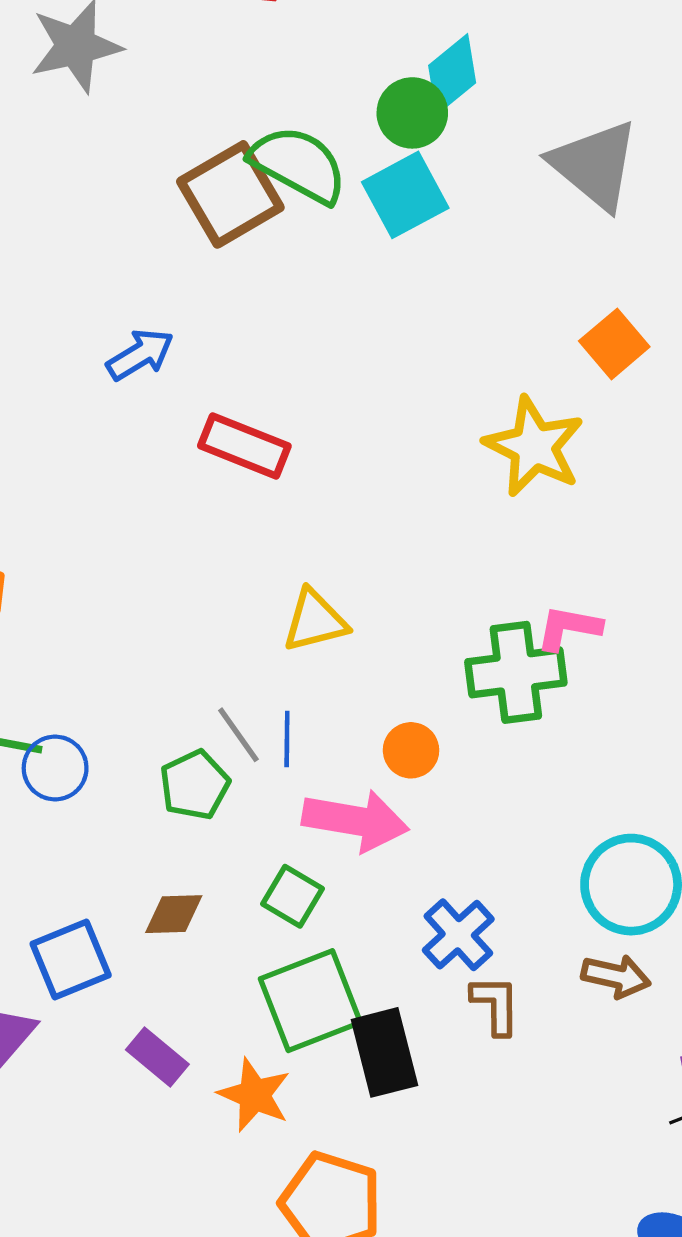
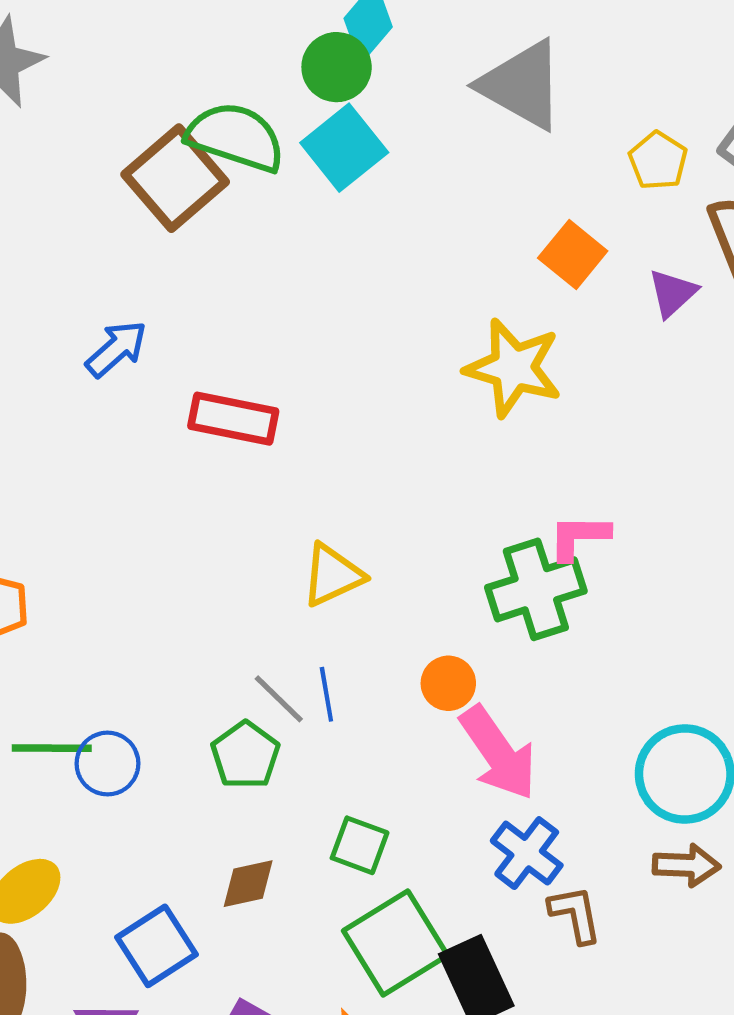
pink arrow: (355, 821) -> (498, 753), moved, turned 56

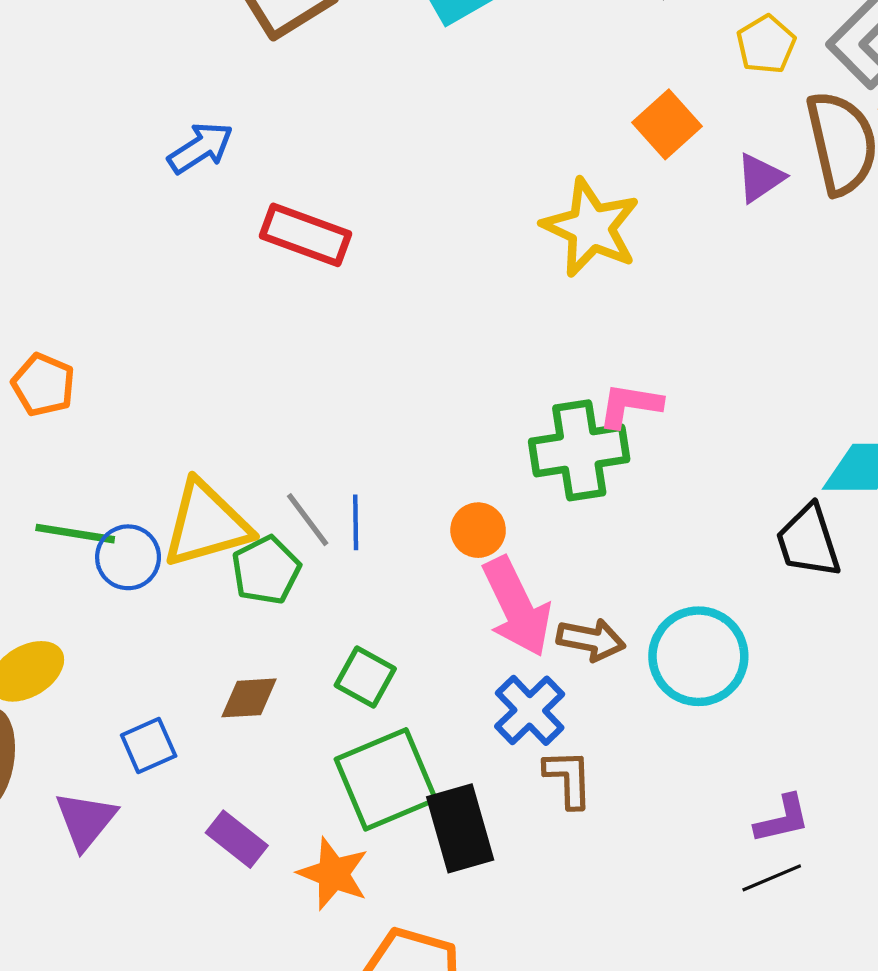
yellow triangle: (332, 575) -> (206, 524), moved, size x1.4
brown arrow: (686, 865) -> (591, 640), moved
blue square: (156, 946) -> (149, 746), size x0.7

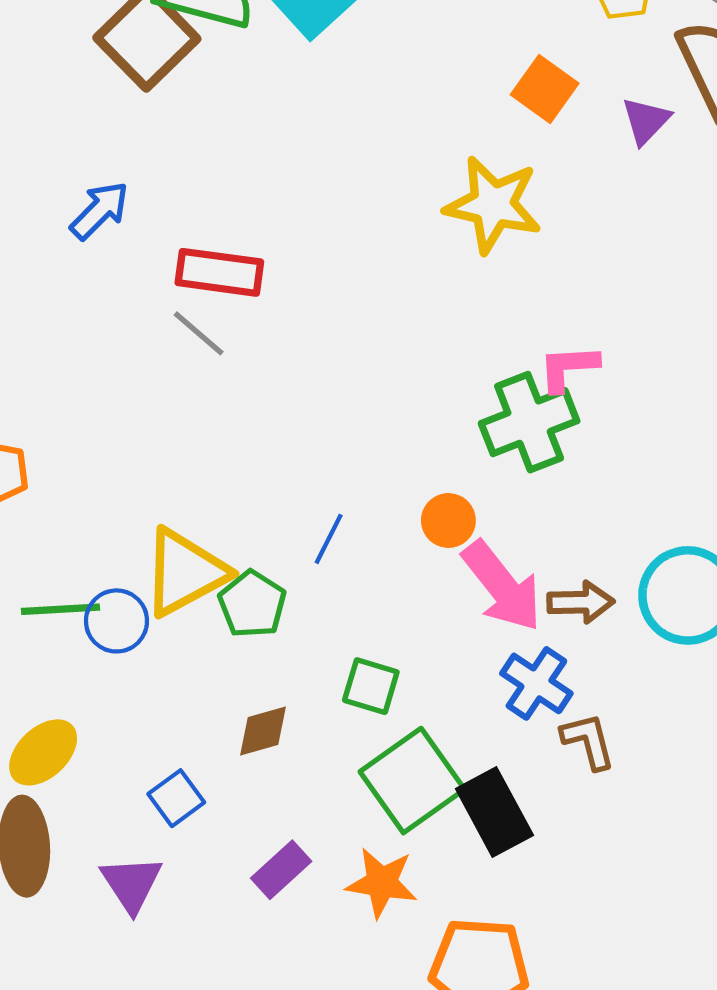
gray line: (308, 520) -> (199, 333), moved
blue line: (356, 522) -> (329, 539), turned 40
purple rectangle: (237, 839) -> (281, 870), turned -68

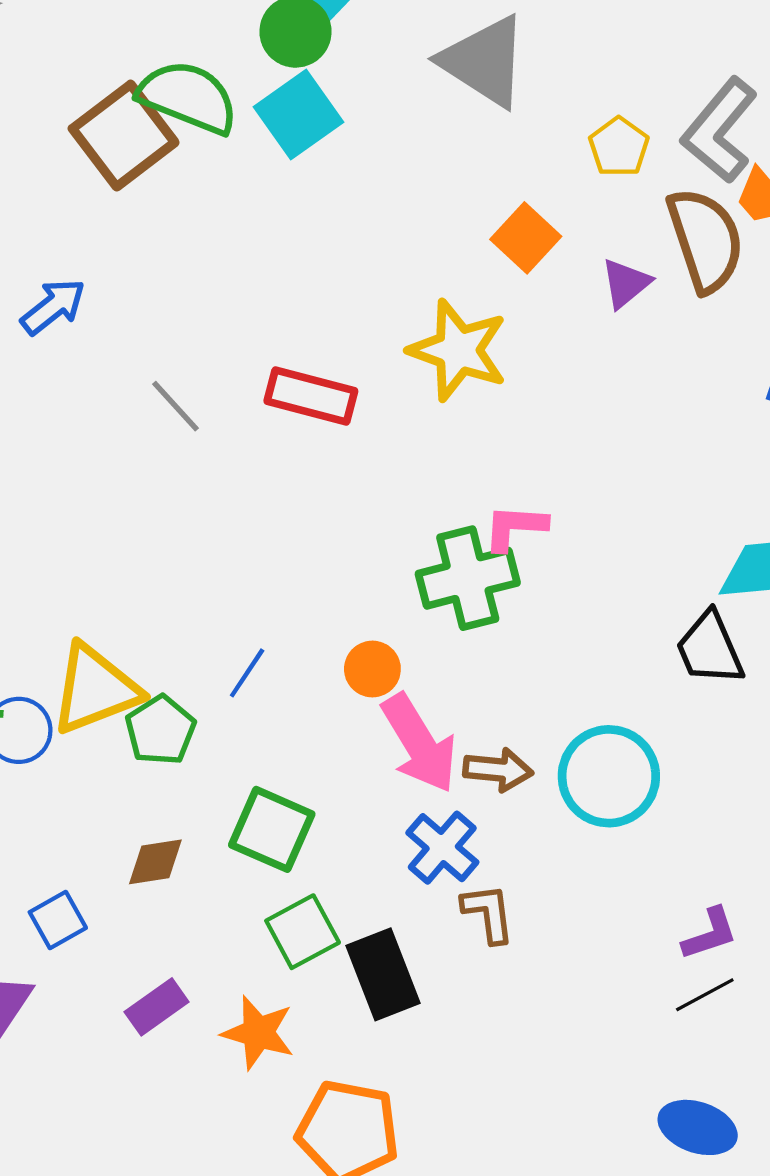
red rectangle: (219, 272) -> (311, 396), moved
gray line: (199, 333) -> (175, 406), moved
green square: (371, 686) -> (272, 829), size x1.4
green square: (412, 781) -> (303, 932), size x0.7

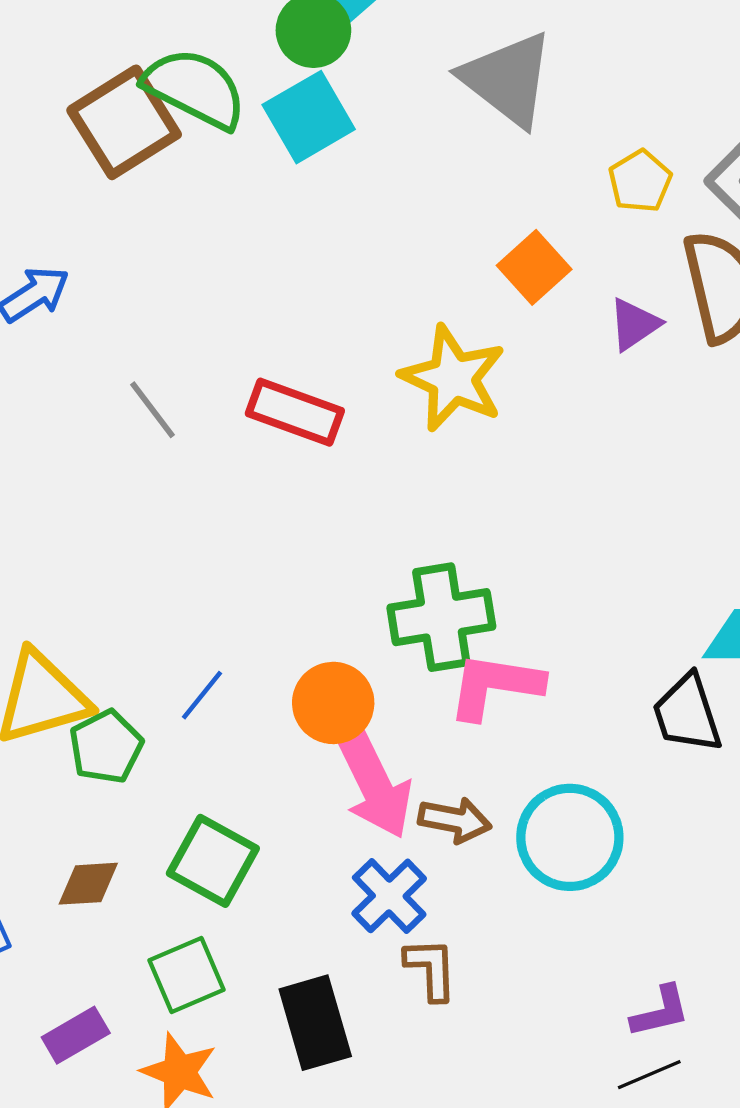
pink L-shape: (515, 527) -> (495, 686), moved, size x1.4
orange circle: (372, 669) -> (333, 703), size x1.4
green square: (303, 932) -> (186, 975), moved

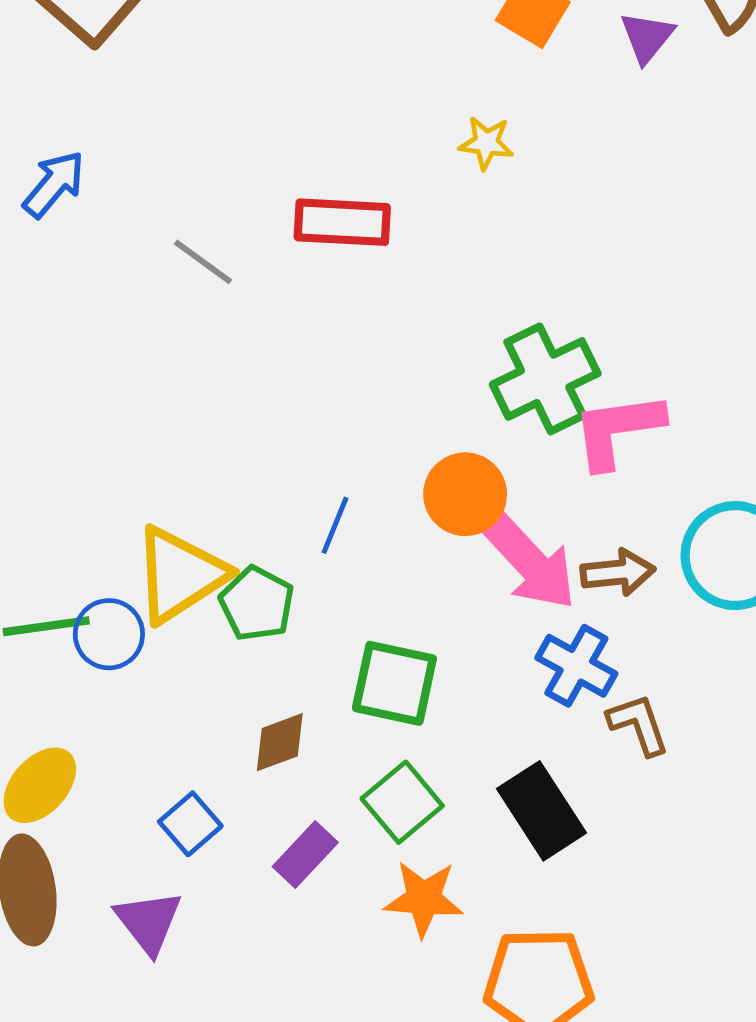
yellow star: (453, 378) -> (486, 143), size x0.5
purple rectangle: (76, 1035) -> (305, 854), moved

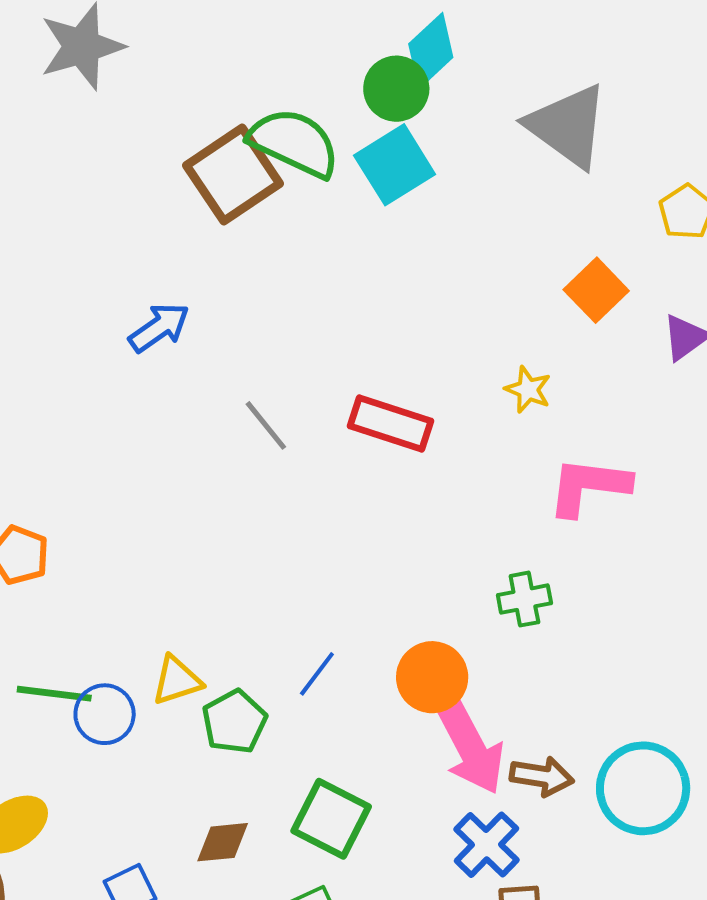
green cross: (545, 379) -> (524, 599), size x0.6
pink L-shape: (618, 430) -> (589, 486), moved
yellow triangle: (180, 575) -> (177, 680), size x0.6

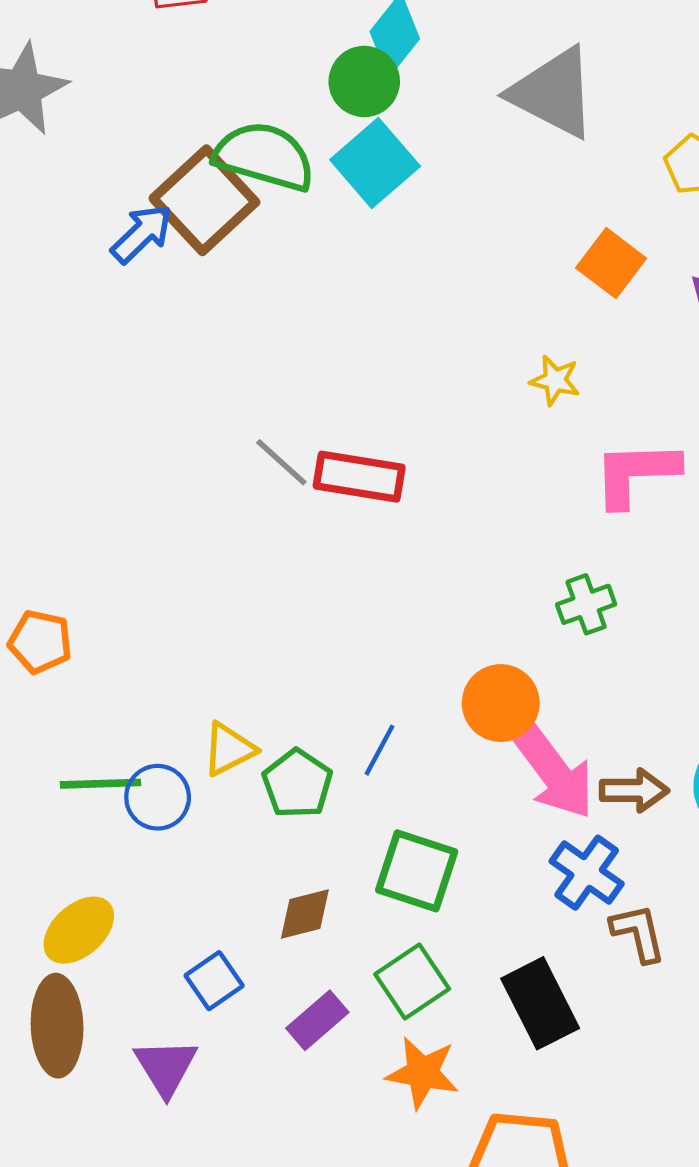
blue arrow: (159, 328) -> (142, 234), moved
red rectangle: (391, 423) -> (359, 477), moved
blue line: (317, 674) -> (379, 750), moved

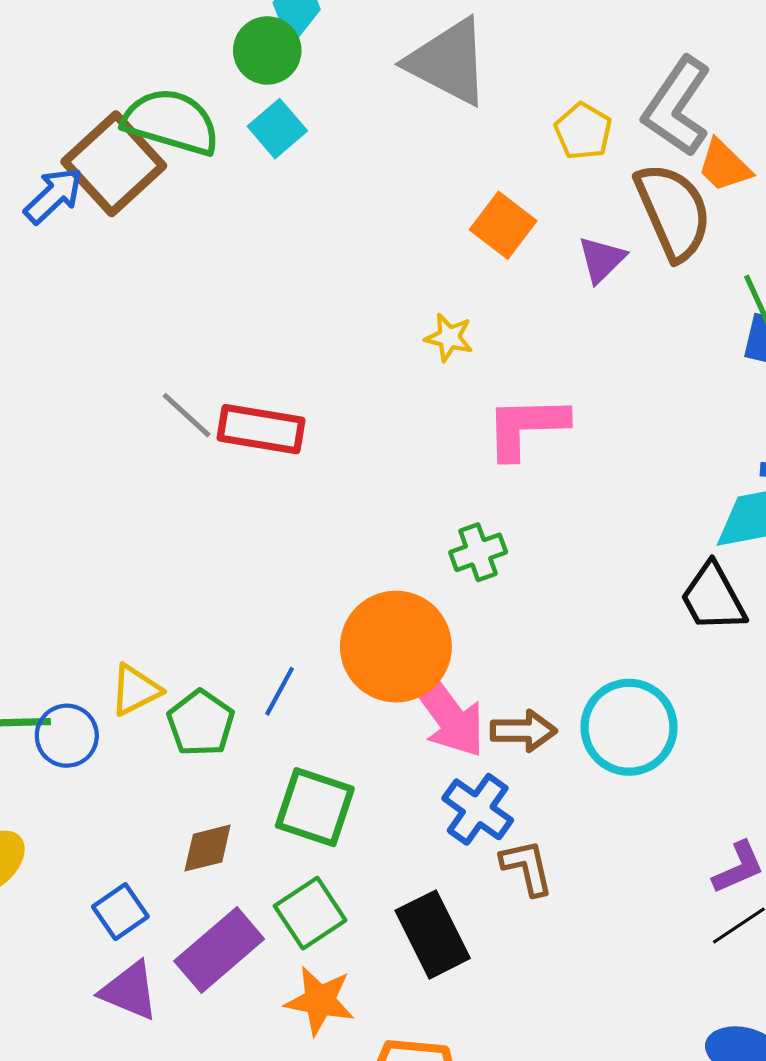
cyan square: (375, 163) -> (277, 129), size x0.7
orange circle: (501, 703) -> (396, 647), size x1.5
purple rectangle: (317, 1020) -> (219, 950), size x1.5
purple triangle: (166, 1067) -> (129, 991), moved, turned -36

